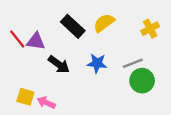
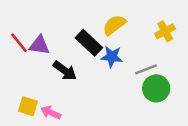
black rectangle: (73, 26) -> (89, 43), moved
blue star: (97, 63) -> (112, 57), moved

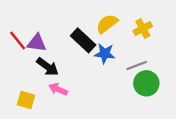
yellow cross: (165, 31) -> (143, 29), moved
black arrow: (65, 71) -> (47, 67), moved
pink arrow: (51, 113) -> (58, 89), moved

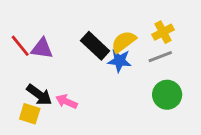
yellow semicircle: (107, 24) -> (124, 42), moved
gray line: (137, 65) -> (160, 57), moved
black arrow: (47, 67) -> (39, 95), moved

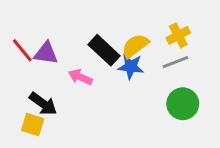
pink arrow: (66, 102) -> (80, 77), moved

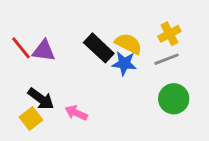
yellow semicircle: (135, 46) -> (128, 44), turned 64
pink arrow: (80, 77) -> (76, 113), moved
yellow square: (33, 125) -> (31, 119), turned 35

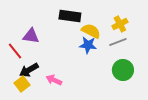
red line: (21, 48) -> (15, 51), moved
black rectangle: (99, 48) -> (70, 16), moved, turned -35
black arrow: (41, 99) -> (29, 70), turned 114

